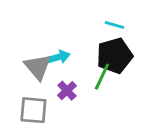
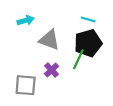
cyan arrow: (59, 57) -> (26, 20), moved
gray triangle: (38, 67) -> (49, 40), moved, turned -30

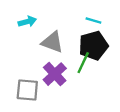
purple cross: (51, 70) -> (55, 74), size x1.5

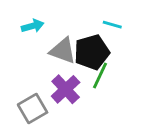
black pentagon: (93, 46) -> (92, 52), moved
gray square: (27, 90) -> (33, 109), turned -35

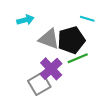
green line: (100, 76) -> (78, 58), turned 42
gray square: (33, 109) -> (39, 84), moved

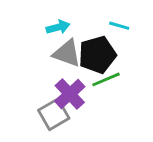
cyan arrow: (25, 20) -> (58, 27), moved

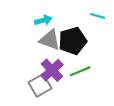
cyan line: (119, 26) -> (98, 16), moved
green line: (106, 79) -> (80, 71), moved

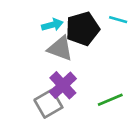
black pentagon: (73, 41) -> (83, 29), moved
green line: (80, 71) -> (110, 100), moved

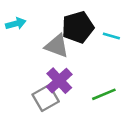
cyan line: (118, 20) -> (111, 36), moved
cyan arrow: (52, 25) -> (16, 24), moved

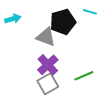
cyan line: (111, 36) -> (90, 12), moved
gray square: (46, 98) -> (48, 84), moved

